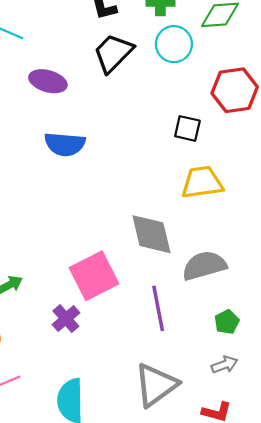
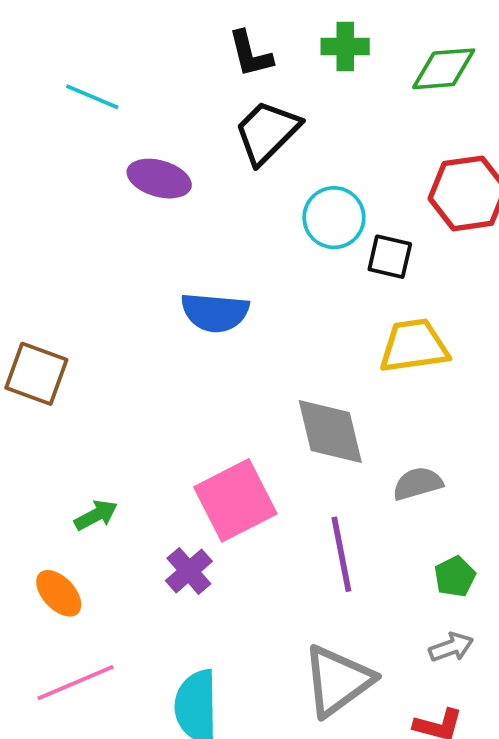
cyan circle: (174, 44) -> (334, 218), moved
blue semicircle: (65, 144) -> (215, 312), moved
gray semicircle: (204, 266) -> (418, 484), size x0.7

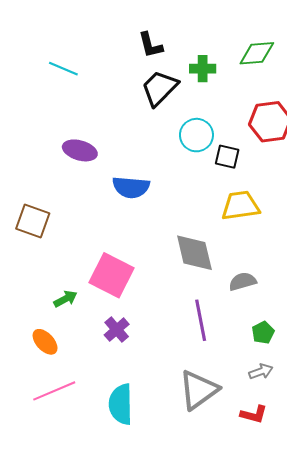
green cross: (345, 46) -> (203, 69), moved
purple ellipse: (159, 179) -> (80, 150), moved
pink square: (235, 500) -> (112, 275), moved, turned -36

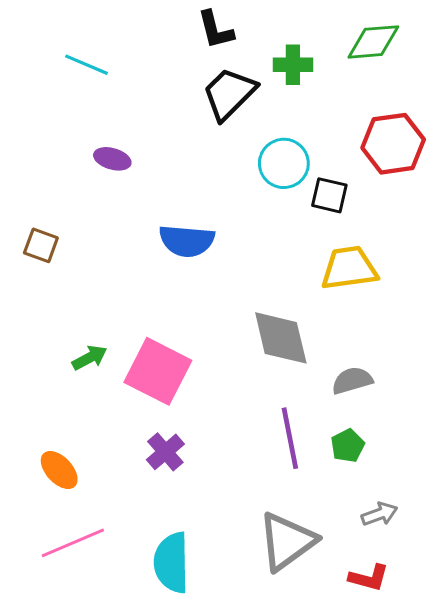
purple ellipse: (80, 150) -> (112, 159), moved, size x0.7
brown square: (33, 221) -> (41, 245), moved, size x0.7
green arrow: (65, 299) -> (90, 358), moved
green pentagon: (263, 333) -> (348, 446), moved

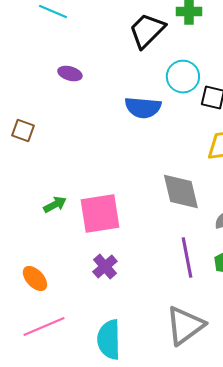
blue semicircle: (187, 241) -> (143, 108), moved
pink square: (158, 371) -> (100, 214), turned -36

